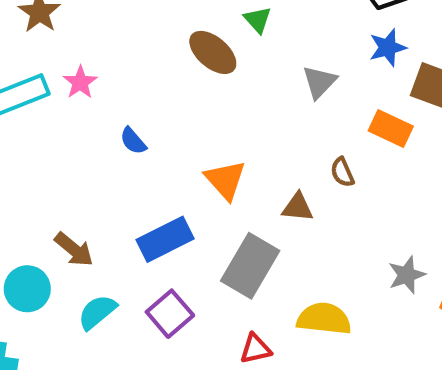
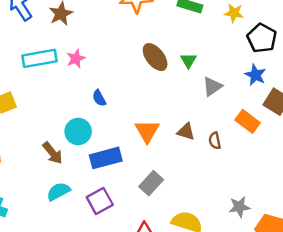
green triangle: (258, 20) -> (188, 60), moved
blue star: (388, 48) -> (255, 75), turned 30
brown triangle: (298, 207) -> (186, 132), moved
gray rectangle: (250, 266) -> (151, 183), size x0.7
cyan circle: (27, 289) -> (78, 132), moved

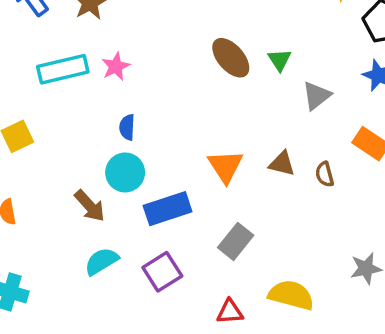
blue semicircle: (99, 98) -> (127, 127), moved, turned 35

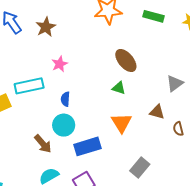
green triangle: (280, 60) -> (119, 88), moved, turned -40
cyan rectangle: (63, 69) -> (29, 86), moved
brown triangle: (282, 164) -> (157, 112), moved
gray rectangle: (236, 241) -> (140, 168), moved

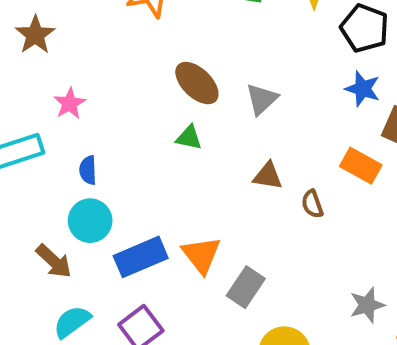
gray triangle: (175, 83) -> (262, 99), moved
orange triangle: (121, 123) -> (201, 255), moved

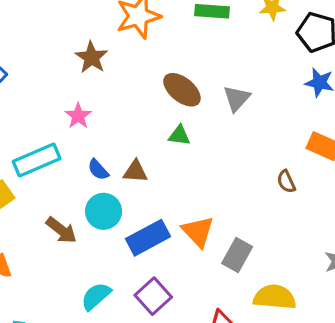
brown star: (35, 35) -> (91, 57), moved
blue semicircle: (88, 170) -> (98, 170), turned -35
brown triangle: (268, 176) -> (135, 171), moved
brown arrow: (54, 261) -> (61, 230), moved

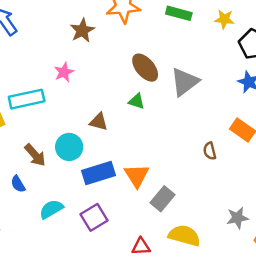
gray triangle: (237, 98) -> (185, 82), size x1.4
blue semicircle: (98, 170) -> (18, 184), moved

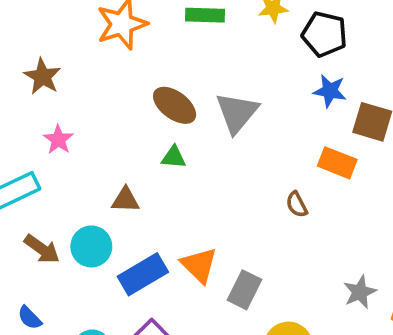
brown star: (82, 30) -> (42, 76), moved
brown arrow: (35, 155) -> (42, 249), moved

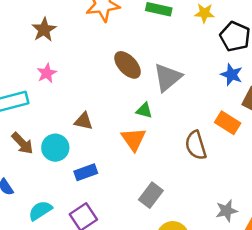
green triangle: (174, 157) -> (144, 110), moved
brown semicircle: (297, 204) -> (196, 145), size x1.6
orange triangle: (199, 265) -> (134, 139), moved
blue rectangle: (143, 274) -> (86, 172), size x0.7

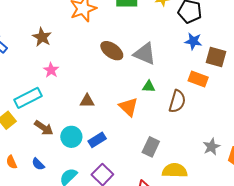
gray triangle: (168, 77) -> (145, 54), turned -45
green triangle: (144, 110) -> (149, 87), moved
brown semicircle: (196, 145) -> (177, 101), turned -135
cyan circle: (55, 148) -> (71, 137), moved

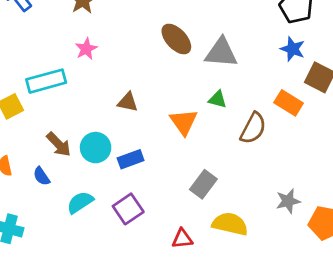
gray triangle: (145, 54) -> (221, 53), turned -30
brown arrow: (44, 128) -> (59, 144), moved

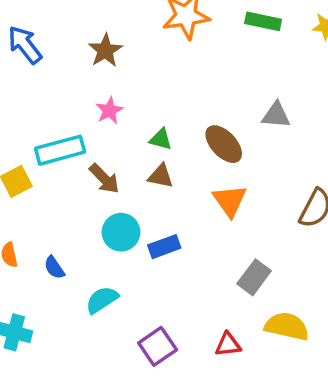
brown ellipse: (176, 39) -> (224, 144), moved
gray triangle: (221, 53) -> (276, 115), size x0.7
green triangle: (218, 99) -> (161, 139), moved
brown arrow: (59, 144) -> (104, 179), moved
purple square: (128, 209) -> (158, 346), moved

